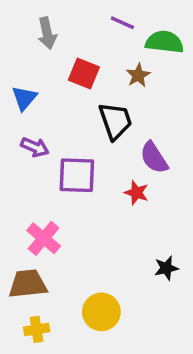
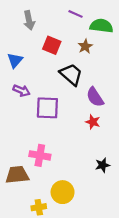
black trapezoid: (115, 121) -> (71, 74), turned -30
red star: (136, 193) -> (93, 122), moved
pink cross: (44, 238) -> (40, 155), moved, turned -30
yellow cross: (37, 329) -> (39, 207), moved

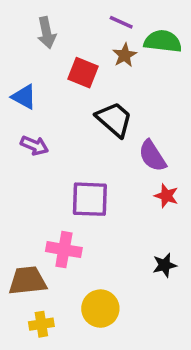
brown star: (85, 46) -> (125, 55), moved
blue triangle: (15, 60) -> (24, 97), turned -42
purple square: (47, 108) -> (90, 199), moved
red star: (93, 122) -> (166, 196), moved
yellow cross: (39, 207) -> (41, 324), moved

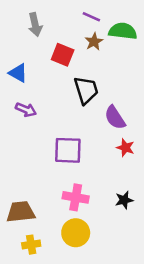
black trapezoid: (114, 119) -> (86, 90), turned 32
pink cross: (64, 250) -> (76, 197), moved

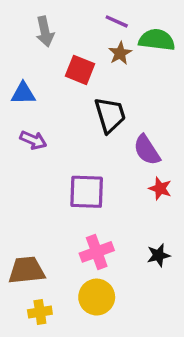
blue triangle: (18, 73) -> (23, 93), turned -30
pink cross: (76, 197) -> (97, 252), turned -30

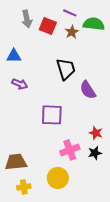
red square: (80, 70) -> (48, 26), moved
red star: (160, 188) -> (96, 133), moved
pink cross: (97, 252) -> (70, 150), moved

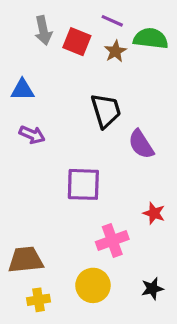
black star: (95, 153) -> (152, 289), moved

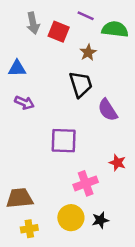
brown star: (115, 51) -> (88, 52), moved
black star: (152, 289) -> (100, 220), moved

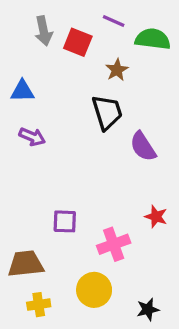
purple square: (64, 141) -> (65, 221), moved, size x0.7
black star: (100, 220) -> (148, 309), moved

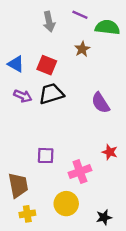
gray arrow: (44, 31) -> (49, 22), moved
red square: (78, 42) -> (47, 65), moved
blue triangle: (22, 91) -> (16, 64), turned 30
black trapezoid: (107, 112) -> (51, 94), moved, turned -90
brown trapezoid: (26, 264) -> (18, 185), turned 85

